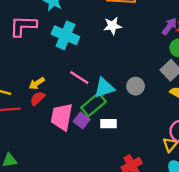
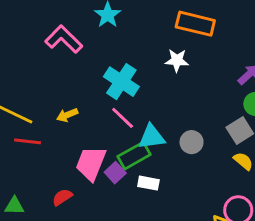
pink L-shape: (23, 26) -> (64, 39), turned 32
cyan cross: (65, 35) -> (121, 82), moved
red semicircle: (37, 98) -> (62, 197), moved

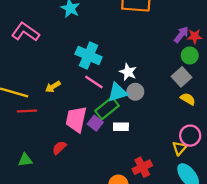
pink L-shape: (64, 39) -> (25, 32), moved
white star: (177, 60) -> (128, 72), moved, turned 30
gray circle: (192, 142) -> (135, 92), moved

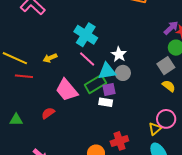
pink trapezoid: (76, 119) -> (67, 90), turned -60
purple square: (95, 123) -> (109, 90), moved, turned 32

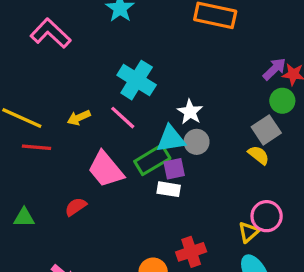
pink line: (87, 59) -> (123, 118), moved
yellow semicircle: (169, 86) -> (259, 155), moved

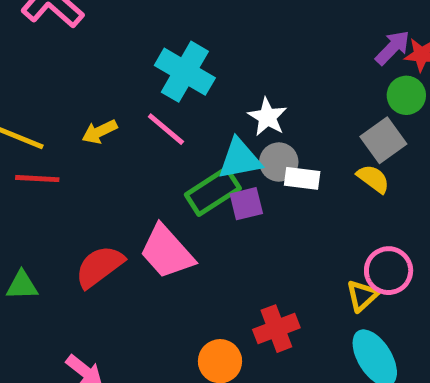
pink trapezoid: (106, 169) -> (167, 252), moved
white rectangle: (169, 189) -> (302, 178), moved
red semicircle: (76, 207) -> (99, 267), size x1.5

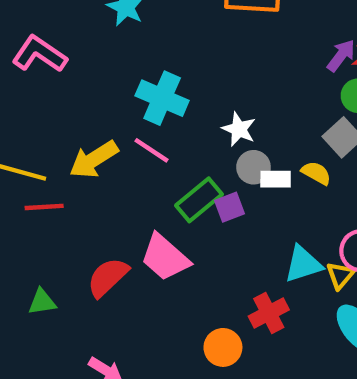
yellow arrow: (100, 132) -> (94, 159), size x1.6
cyan triangle: (240, 159) -> (303, 264), moved
yellow semicircle: (373, 179) -> (316, 173), moved

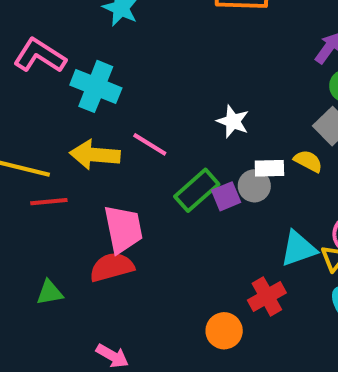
cyan cross: (162, 98) -> (96, 86), moved
yellow arrow: (94, 159) -> (95, 155), turned 39
gray circle: (254, 167) -> (254, 186), moved
pink trapezoid: (165, 257) -> (123, 229), moved, turned -141
red semicircle: (108, 277) -> (112, 267), turned 30

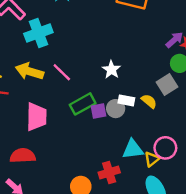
cyan cross: (96, 86) -> (38, 33), turned 36
red semicircle: (112, 267) -> (23, 156), moved

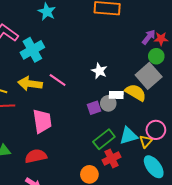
gray square: (167, 84) -> (149, 76), size x1.4
yellow semicircle: (149, 101) -> (136, 93), size x1.5
green rectangle: (83, 104) -> (104, 139), moved

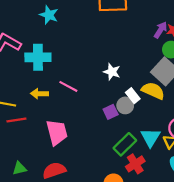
cyan cross: (32, 50) -> (38, 57), turned 35
yellow arrow: (30, 84) -> (39, 94), size x0.7
white rectangle: (116, 95) -> (133, 96), turned 56
cyan triangle: (128, 136) -> (151, 138), turned -36

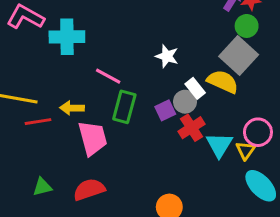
yellow arrow: (39, 94) -> (72, 108), moved
green rectangle: (125, 144) -> (124, 107), moved, turned -30
red cross: (135, 164) -> (192, 128), moved

